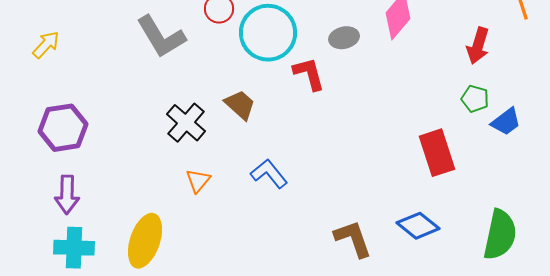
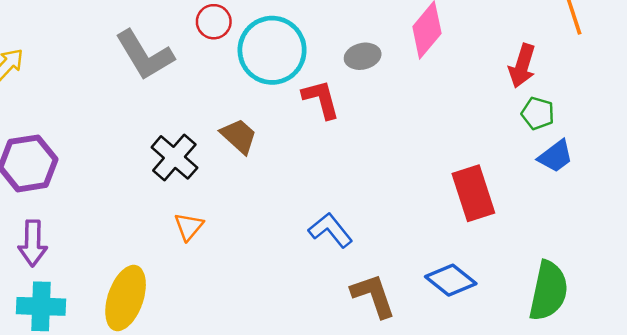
green pentagon: (475, 99) -> (538, 113), moved
blue L-shape: (269, 174) -> (330, 230), moved

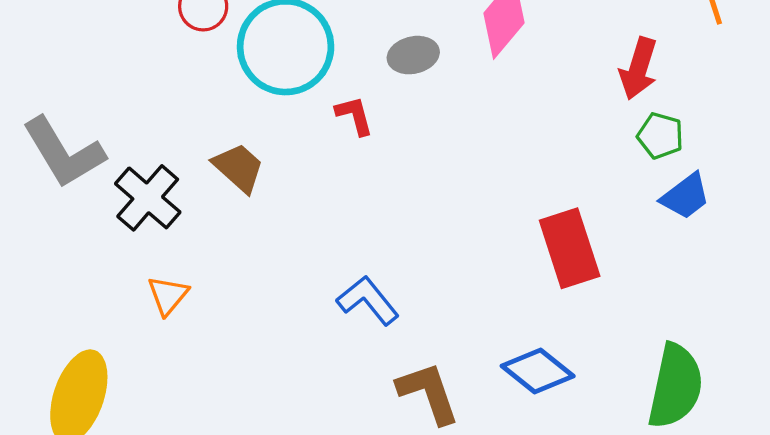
gray L-shape: (145, 55) -> (64, 153), moved
red L-shape: (321, 99) -> (354, 116), size x0.7

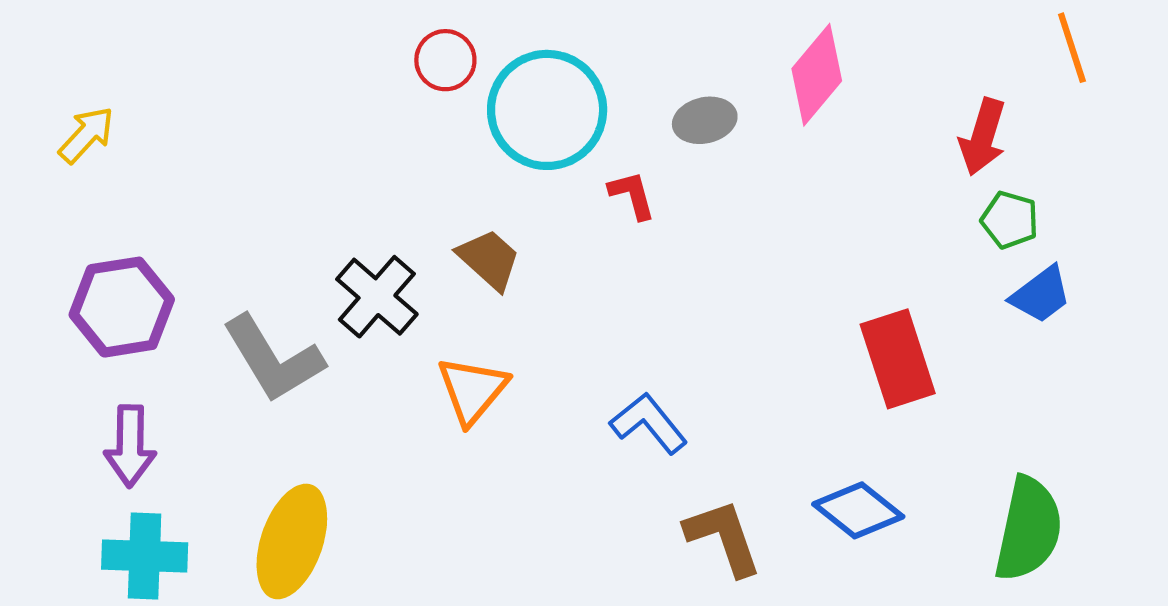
gray L-shape: (64, 153) -> (273, 359), moved
orange triangle: (168, 295) -> (472, 390), moved, size x1.4

